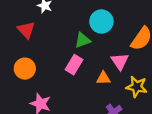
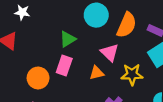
cyan circle: (101, 21) -> (96, 15), moved
orange circle: (25, 69) -> (38, 78), moved

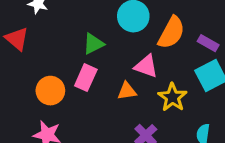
pink triangle: (110, 53) -> (146, 66), turned -30
yellow star: (132, 74) -> (172, 97), turned 30

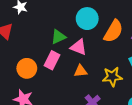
pink triangle: (146, 66) -> (79, 47), moved
yellow star: (172, 97) -> (112, 77), turned 30

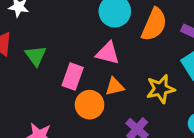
green triangle: (58, 37) -> (36, 56), moved, turned -35
orange circle: (27, 68) -> (90, 105), moved

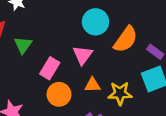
pink triangle: (108, 53) -> (83, 55), turned 40
orange triangle: (115, 86) -> (93, 85), moved

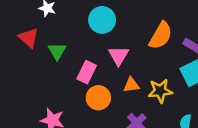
cyan circle: (96, 22) -> (102, 20), moved

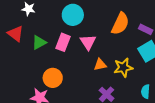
green triangle: (57, 51) -> (39, 42), turned 35
pink rectangle: (87, 72) -> (63, 42), moved
orange circle: (98, 98) -> (53, 78), moved

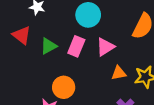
pink triangle: (88, 42) -> (105, 47), turned 30

